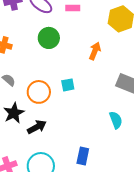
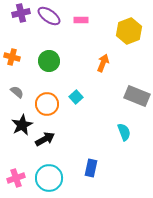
green circle: (49, 38) -> (49, 61), moved
cyan square: (68, 85) -> (76, 97), turned -32

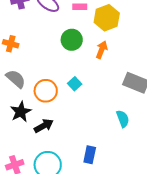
yellow hexagon: (129, 31) -> (107, 18), moved
green circle: (49, 61) -> (72, 40), moved
gray semicircle: (17, 92) -> (16, 79), size x1.5

